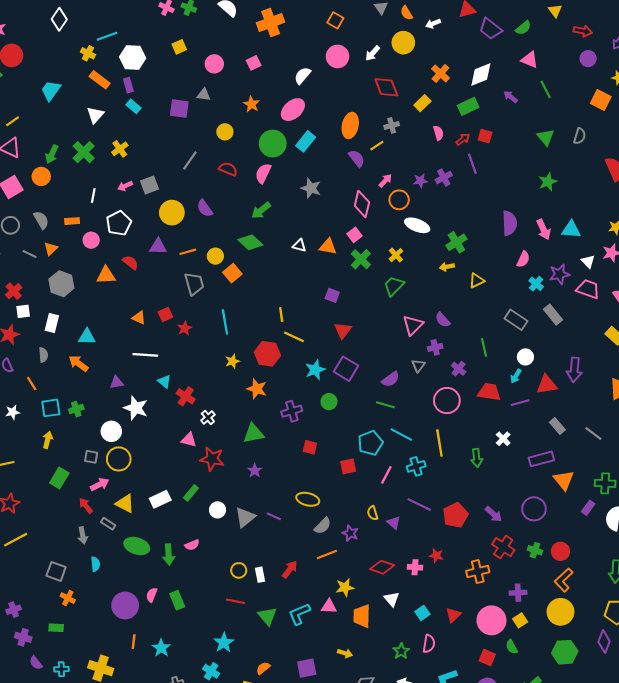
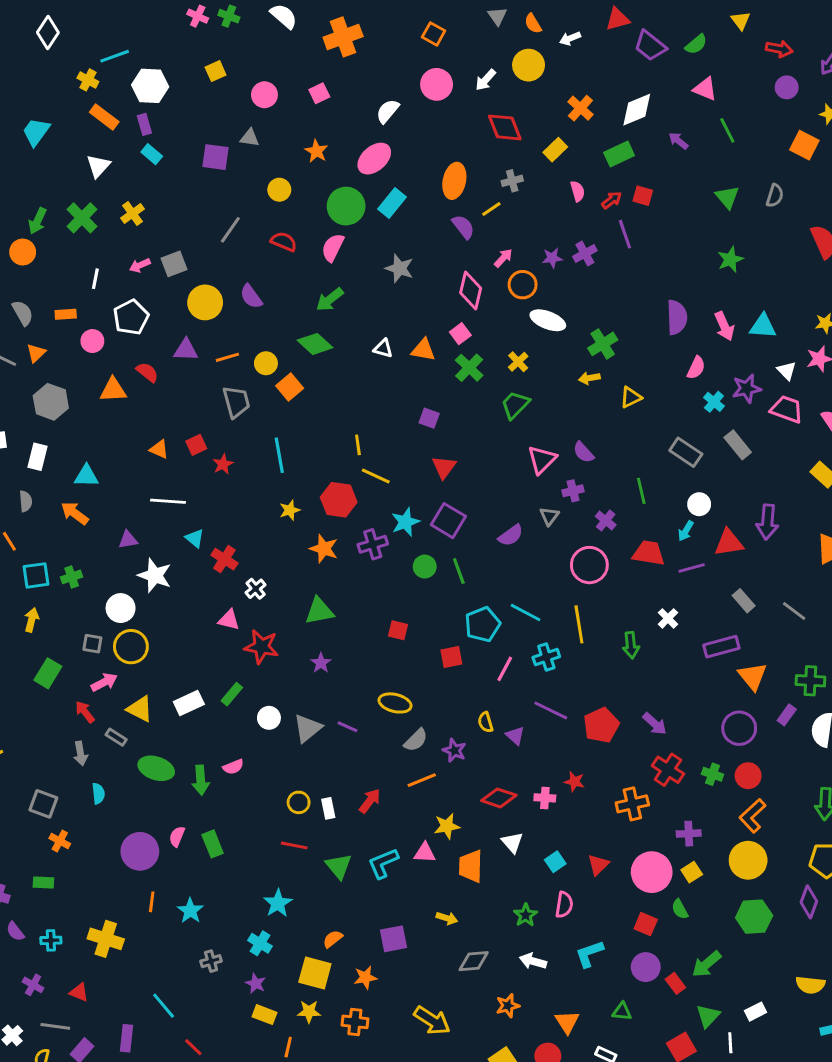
green line: (385, 405) -> (459, 571), moved, turned 54
purple cross: (292, 411) -> (373, 544), moved
purple circle: (534, 509) -> (739, 728), moved

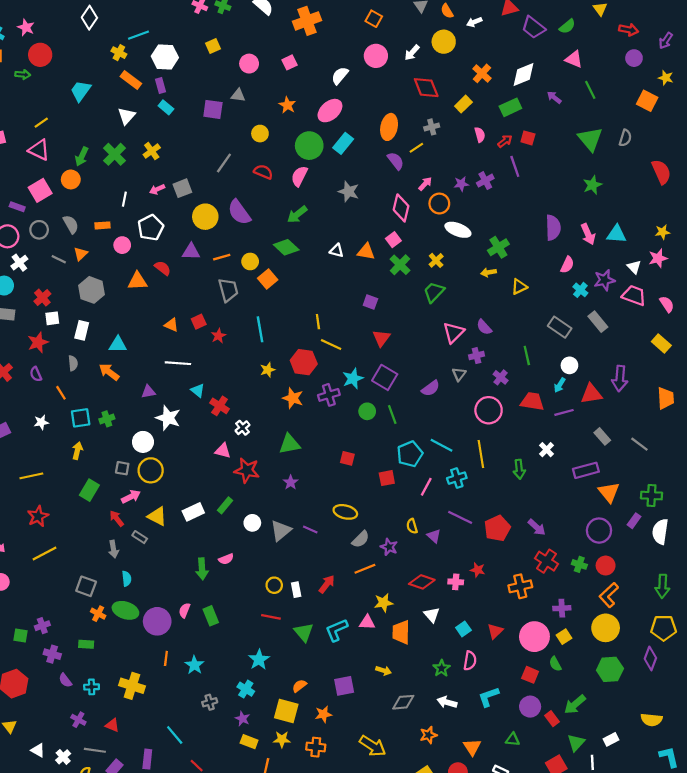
green triangle: (727, 197) -> (590, 139), size x1.4
purple semicircle: (251, 297) -> (239, 212), size x1.4
green ellipse: (156, 768) -> (125, 610), moved

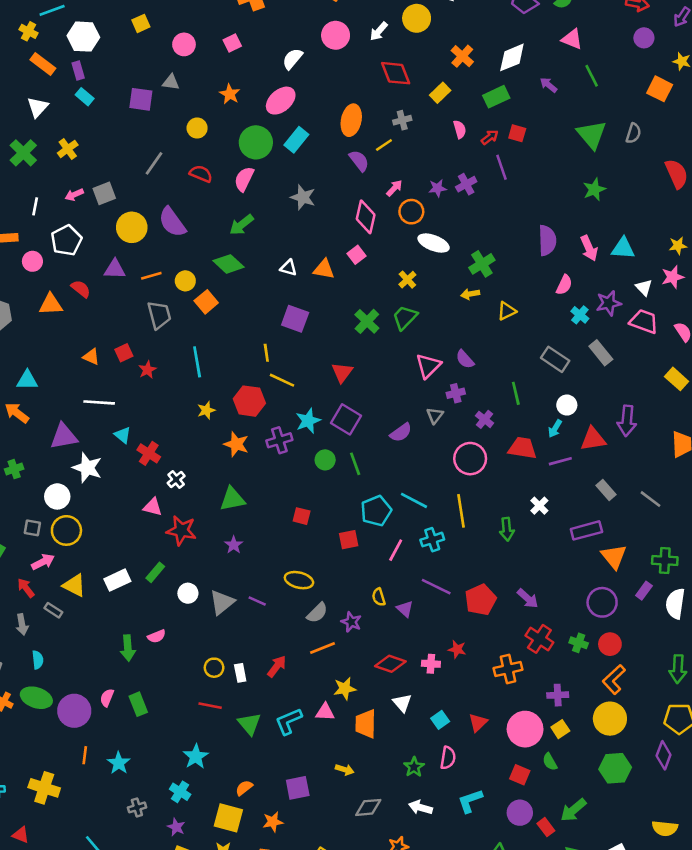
green cross: (400, 265) -> (367, 321), moved
purple square: (370, 302) -> (295, 319), moved, size x1.5
purple triangle: (148, 392) -> (64, 436), size x1.6

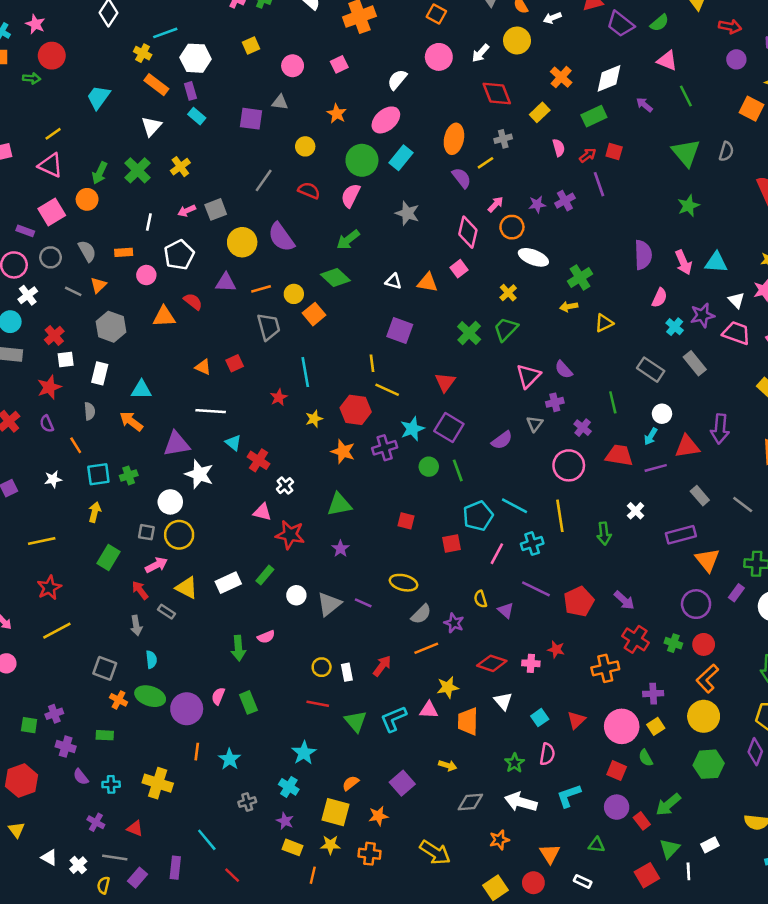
red star: (147, 370) -> (279, 397), moved
purple square: (298, 788) -> (402, 783), turned -30
white arrow: (420, 807) -> (521, 802), size x1.4

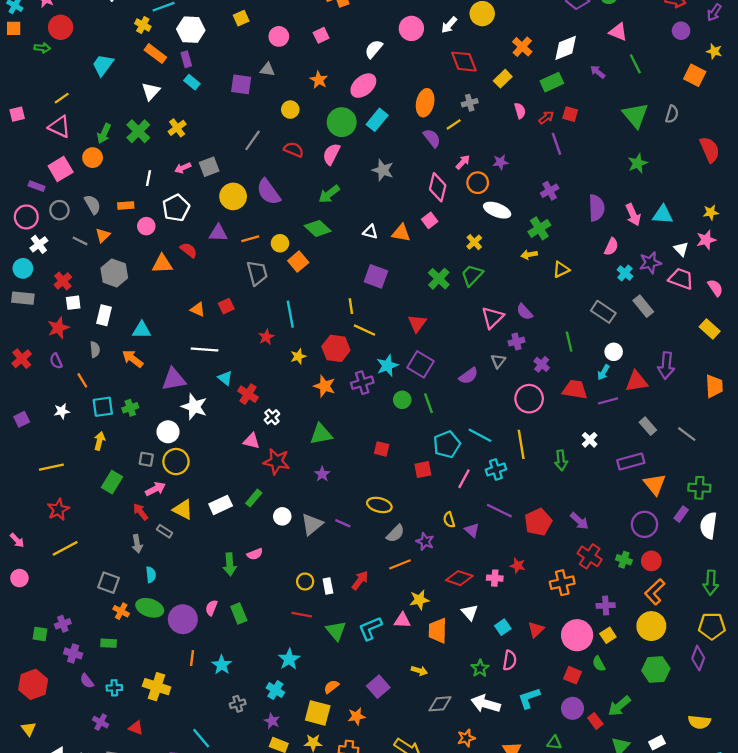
purple cross: (565, 201) -> (550, 191), moved

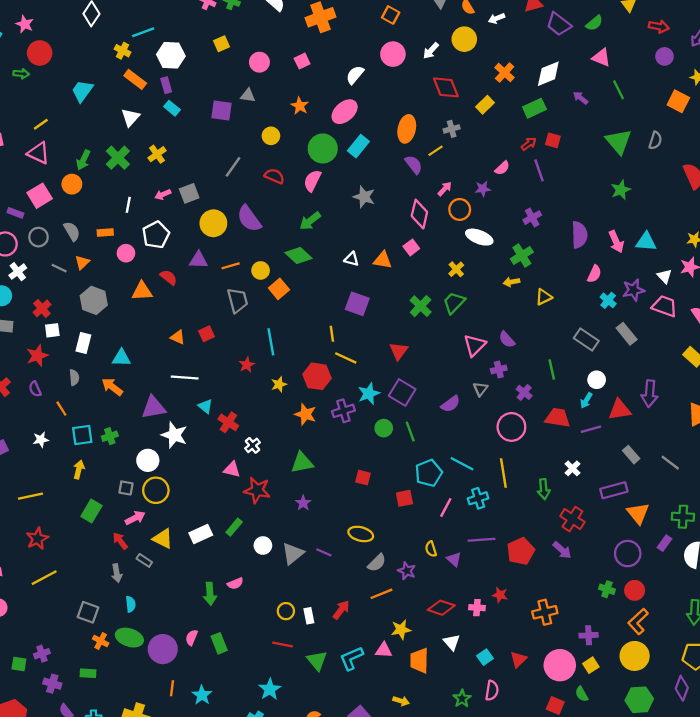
pink semicircle: (520, 111) -> (502, 168), moved, turned 63
purple line: (499, 511) -> (482, 540), turned -30
red cross: (590, 556) -> (572, 519), moved

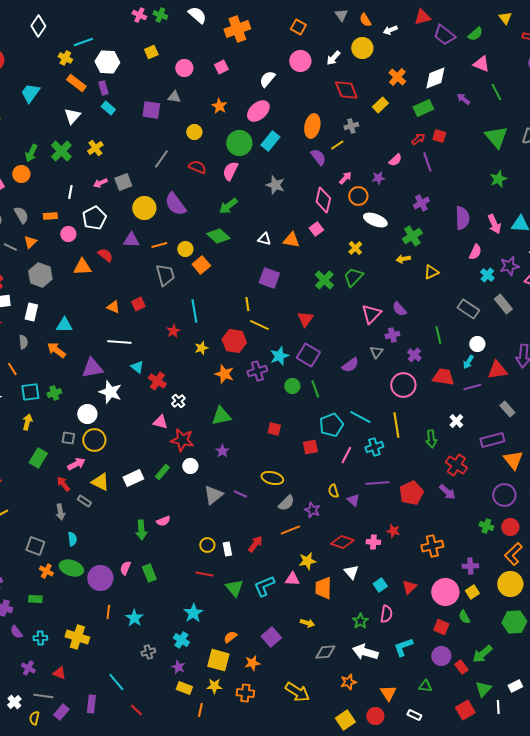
white circle: (263, 545) -> (190, 466), moved

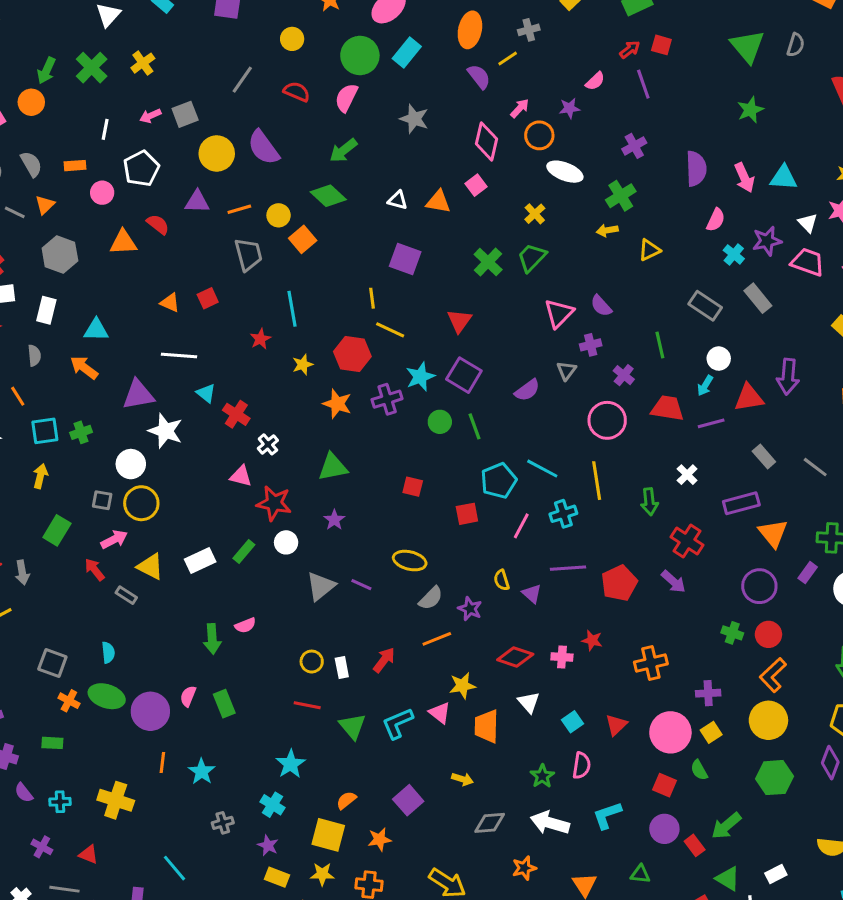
gray arrow: (60, 512) -> (22, 573), moved
pink triangle: (292, 579) -> (440, 713), turned 35
green triangle: (483, 689) -> (728, 879), turned -42

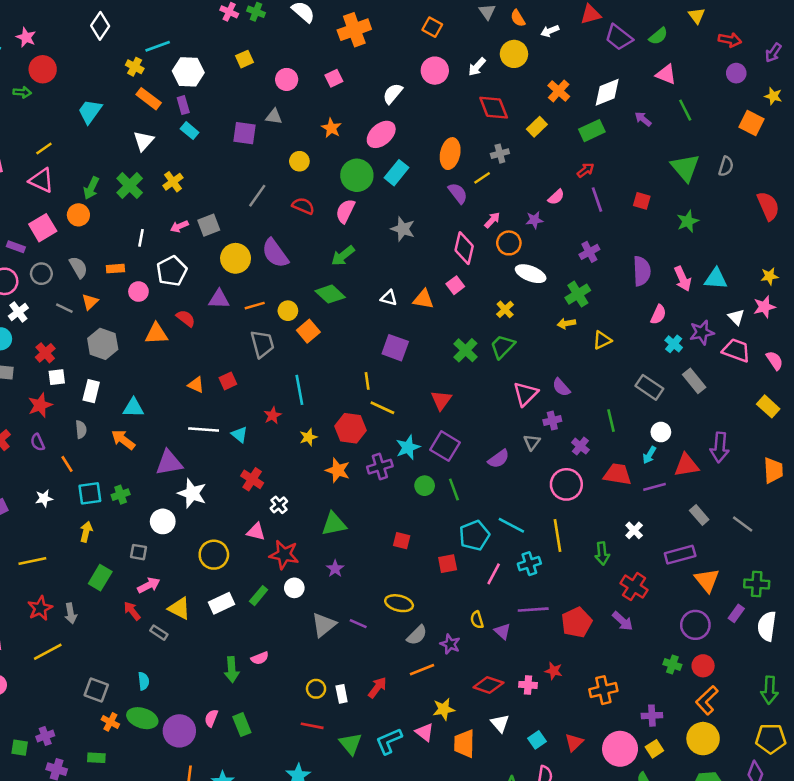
red square: (661, 45) -> (642, 201), moved
cyan triangle: (206, 393) -> (239, 435), moved
yellow circle: (141, 503) -> (214, 555), moved

